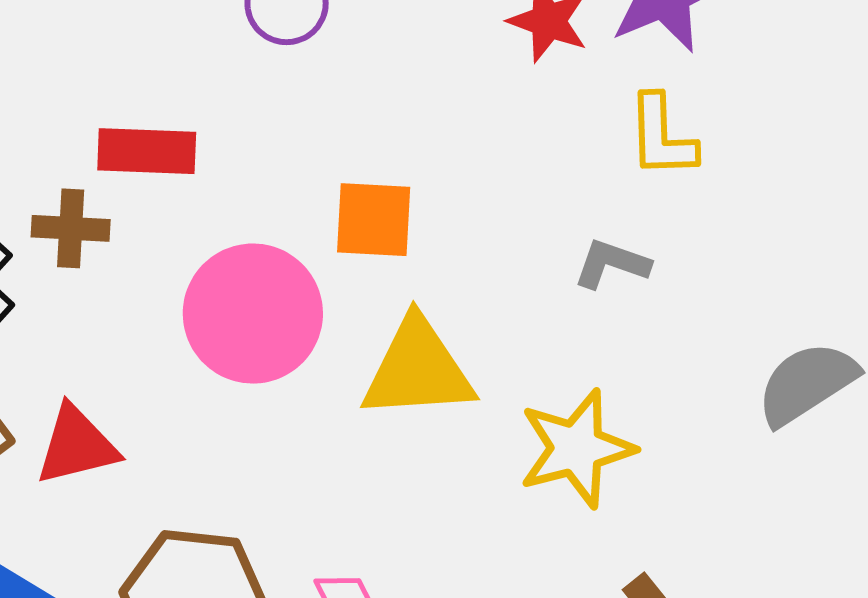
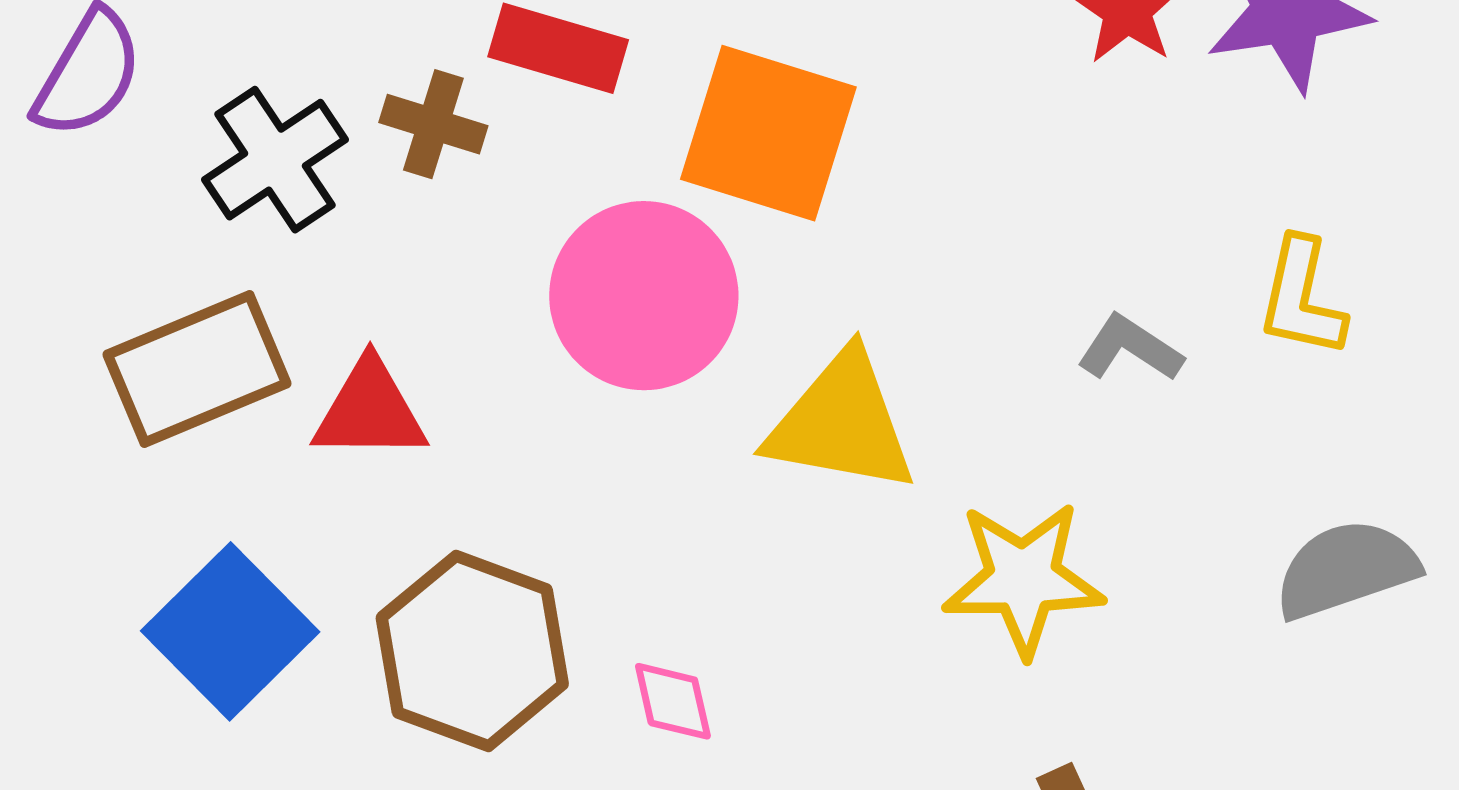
yellow L-shape: (662, 136) -> (1302, 298), moved
orange square: (374, 220) -> (768, 133), moved, size x1.5

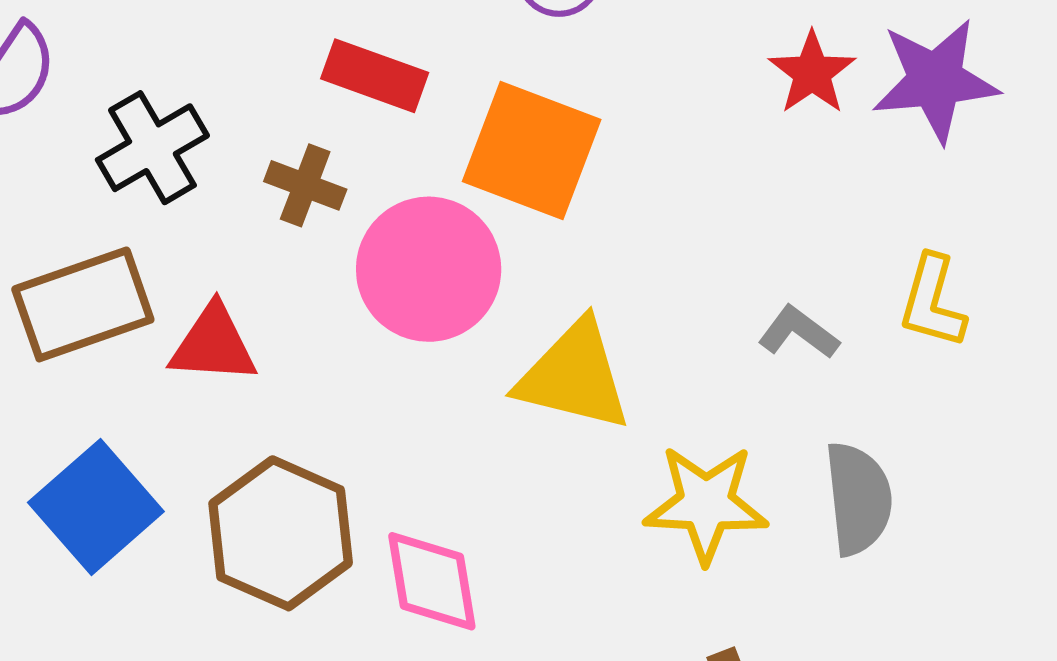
brown cross: (433, 124) -> (305, 185), moved
gray semicircle: (1346, 569) -> (858, 499), moved, turned 99
pink diamond: (673, 701) -> (432, 581), size x1.6

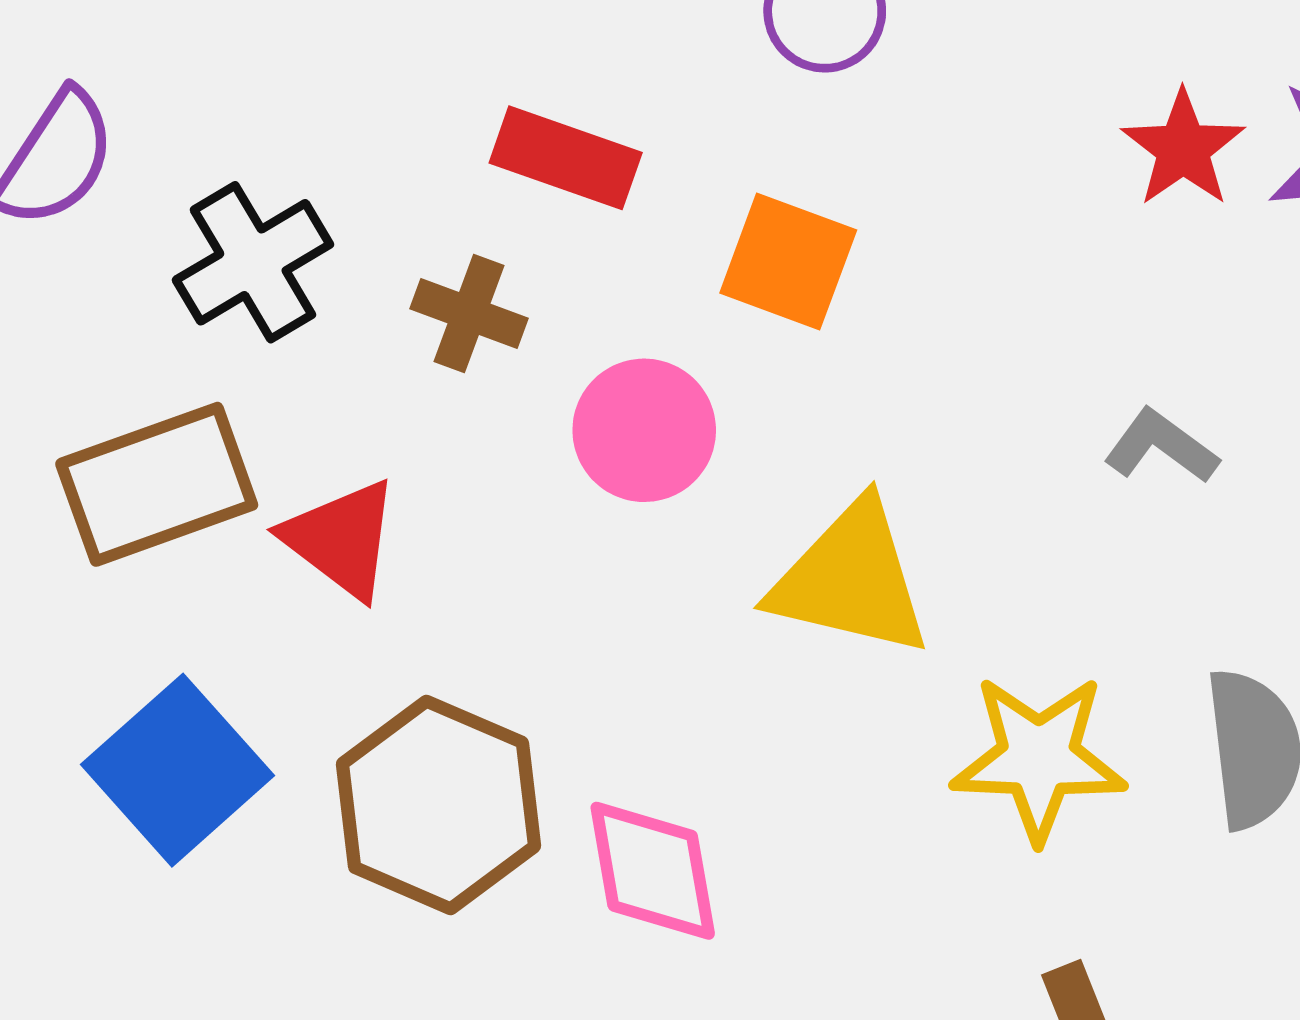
orange square: (532, 151) -> (788, 262), size x0.7
pink circle: (429, 269) -> (644, 430), size x0.7
gray L-shape: (798, 332) -> (1161, 446), moved
red triangle: (213, 344) -> (341, 539), turned 34

